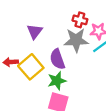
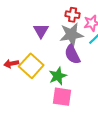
purple triangle: (35, 31) -> (41, 31), moved
purple semicircle: (57, 59) -> (72, 54), moved

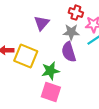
gray star: (71, 35) -> (71, 32), size x0.7
yellow square: (31, 66) -> (26, 56), turned -30

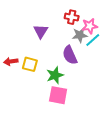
gray star: (71, 32) -> (80, 35), moved
yellow square: (26, 56) -> (30, 64), size x0.7

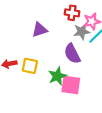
purple triangle: (41, 31) -> (40, 30), turned 42
pink square: (58, 95) -> (71, 85), moved

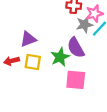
purple triangle: (40, 30) -> (28, 39), moved
green star: (57, 76) -> (60, 57), moved

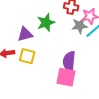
purple semicircle: (76, 48) -> (69, 61), moved, turned 30
green star: (60, 57) -> (46, 23), moved

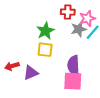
purple triangle: (25, 34) -> (31, 73), moved
yellow square: (27, 56) -> (45, 50), moved

